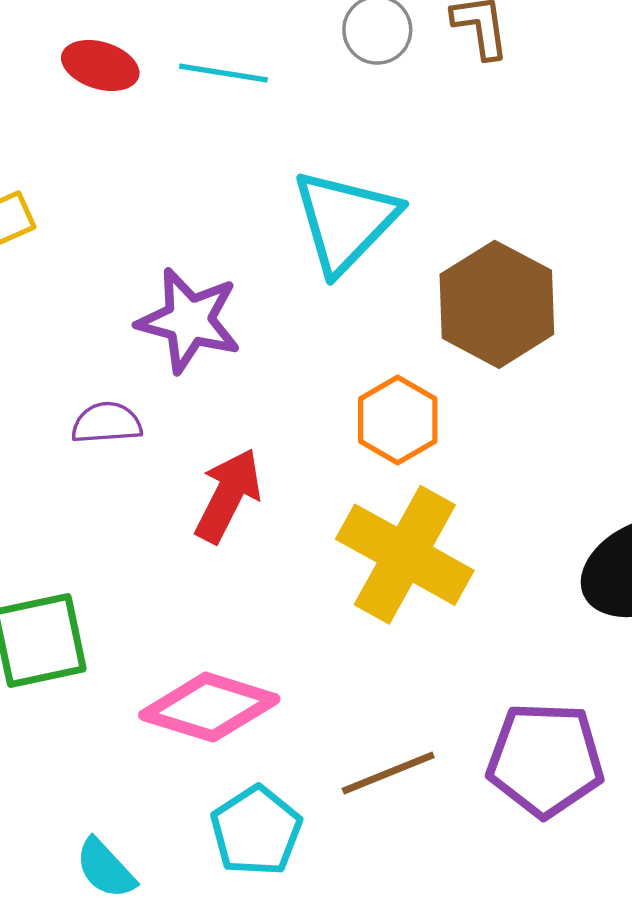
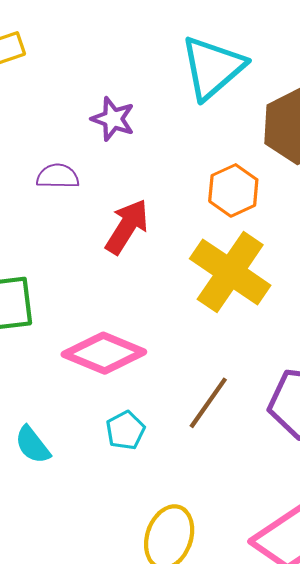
purple star: (189, 320) -> (113, 119), size x0.7
brown line: (388, 773) -> (208, 403), turned -38
cyan pentagon: (256, 831) -> (125, 430), size x0.7

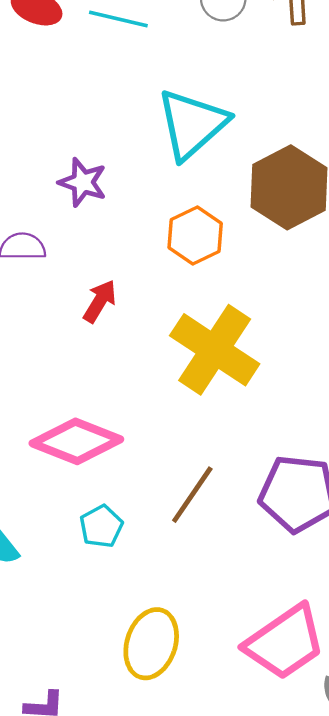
orange hexagon: (233, 190) -> (195, 236), moved
red arrow: (127, 227) -> (100, 301), size x0.7

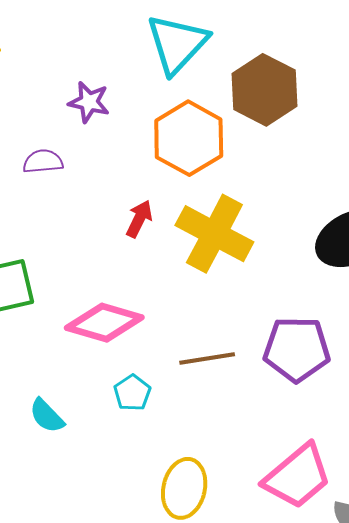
orange hexagon: (195, 236) -> (189, 138), size x1.5
red arrow: (100, 301) -> (139, 219), moved
brown line: (192, 495) -> (207, 358), turned 52

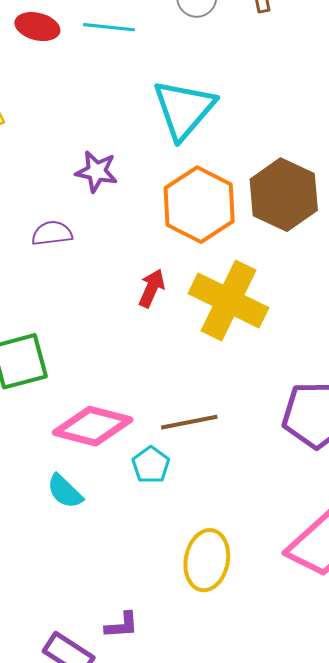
brown hexagon: (265, 90) -> (284, 195), moved
pink diamond: (104, 323) -> (93, 426), moved
brown line: (207, 358) -> (189, 422), moved

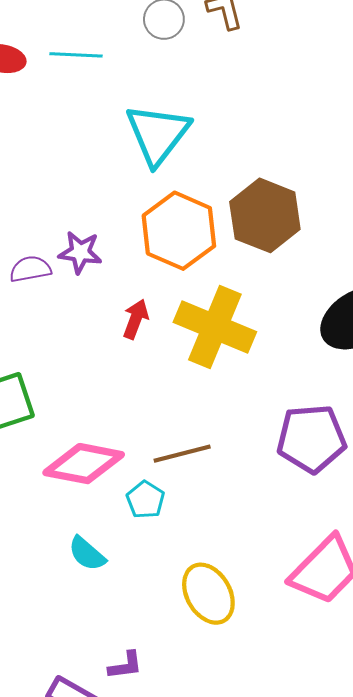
purple star: (97, 171) -> (80, 252), moved
cyan semicircle: (65, 491) -> (87, 554), moved
yellow ellipse: (207, 560) -> (208, 594), turned -38

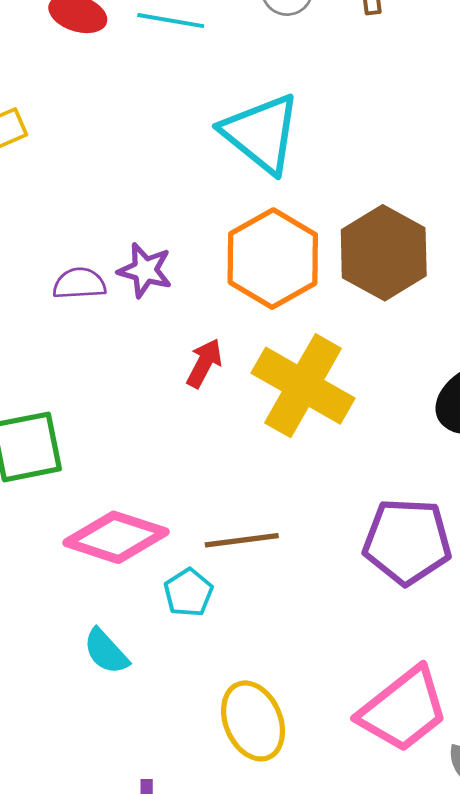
cyan triangle: (158, 134) -> (261, 133), turned -36

